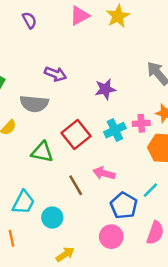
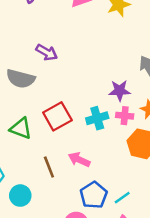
purple star: (105, 89) -> (120, 91), moved
cyan line: (150, 190) -> (122, 198), moved

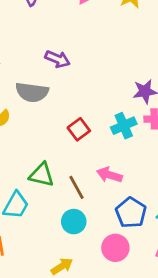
red square: (57, 116) -> (79, 129), size x0.7
green triangle: (21, 128) -> (42, 175), moved
cyan circle: (20, 196) -> (74, 222), moved

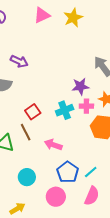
brown line: (77, 187) -> (26, 132), moved

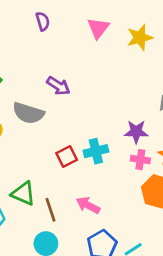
pink triangle: (42, 15) -> (98, 28), turned -36
cyan cross: (65, 110) -> (96, 151), moved
brown line: (26, 132) -> (51, 210), moved

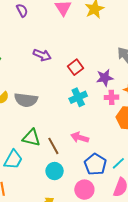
gray semicircle: (28, 113) -> (26, 100), moved
red square: (67, 157) -> (76, 67), moved

